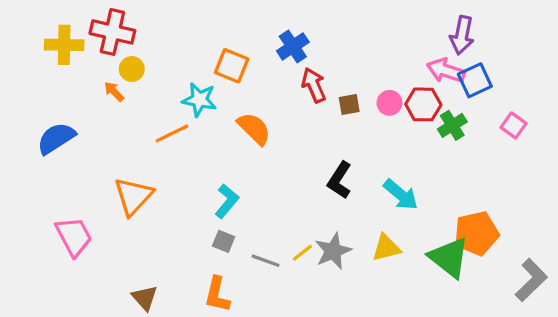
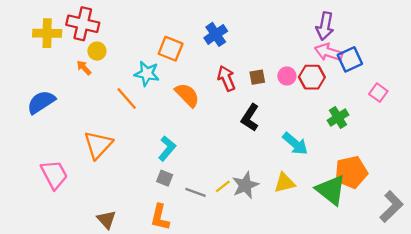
purple arrow: (462, 35) -> (325, 26), moved
red arrow: (314, 85) -> (226, 78), moved
green cross: (452, 125) -> (338, 118), moved
orange line: (172, 133) -> (127, 99), turned 75
black L-shape: (340, 180) -> (250, 118), moved

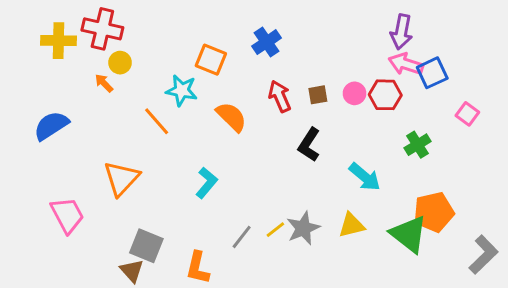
gray square: (165, 178) -> (146, 246), moved, size x1.6
gray line: (196, 192) -> (242, 237), turned -72

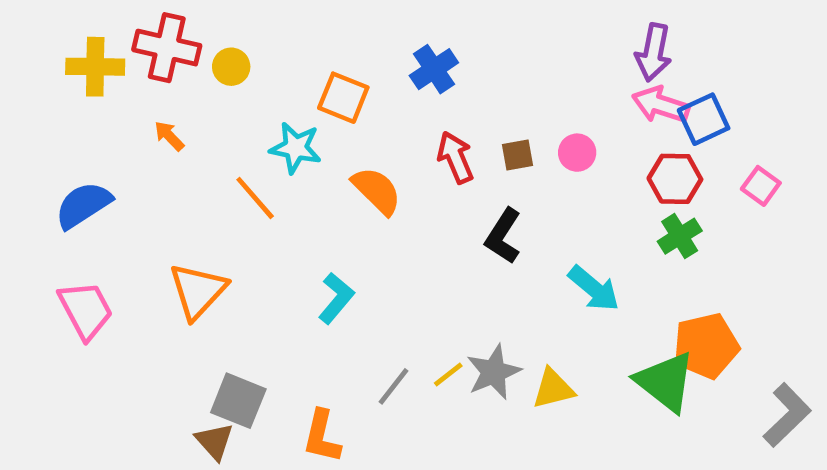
yellow circle: (120, 63) -> (231, 67), moved
red hexagon: (385, 95) -> (675, 179), moved
pink trapezoid: (67, 215) -> (86, 310), moved
yellow triangle: (352, 225) -> (553, 389), moved

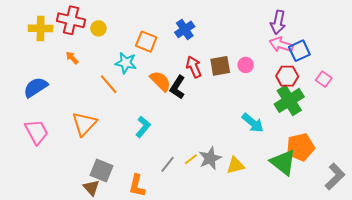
brown square: (517, 155) -> (220, 66), size x1.5
black L-shape: (503, 236) -> (178, 87), moved
green cross: (680, 236) -> (289, 100), size x1.6

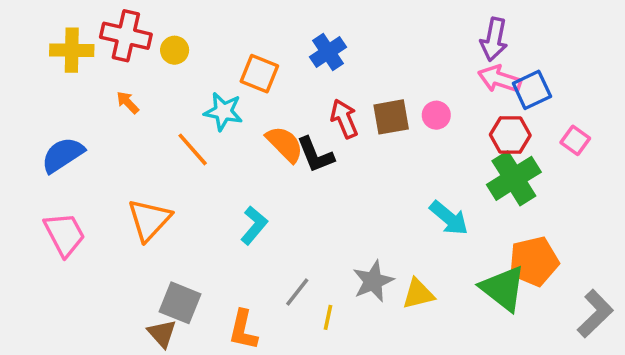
black L-shape: (178, 87) -> (315, 155), turned -55
yellow line: (191, 159) -> (328, 317), moved, turned -40

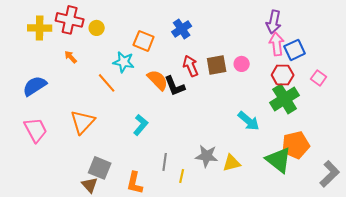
pink arrow: (499, 79) -> (277, 44), turned 65
gray star: (373, 281) -> (207, 156), turned 30
gray line: (297, 292) -> (165, 162), turned -30

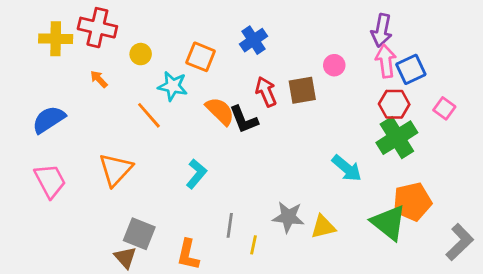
yellow circle: (97, 28) -> (141, 54), moved
pink circle: (242, 64) -> (334, 65), moved

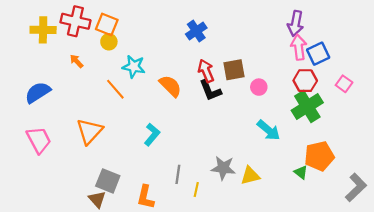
orange square: (201, 57) -> (107, 25), moved
pink circle: (334, 65) -> (259, 87), moved
black L-shape: (244, 120) -> (210, 90), moved
green triangle: (389, 223) -> (301, 172), size x0.5

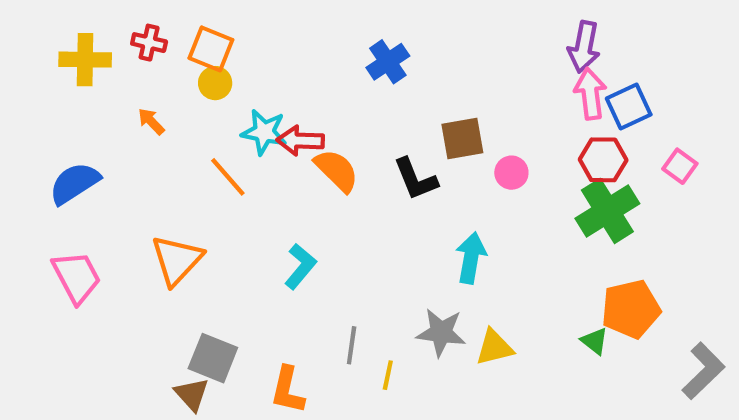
red cross: (75, 21) -> (149, 43), size x0.6
red arrow: (206, 71) -> (300, 141), moved, turned -65
cyan arrow: (269, 130) -> (471, 258), moved, turned -120

